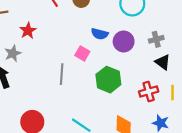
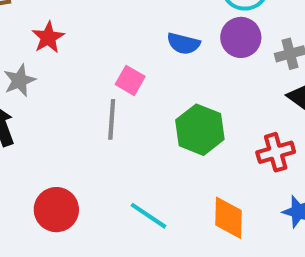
purple circle: (124, 41) -> (241, 37), moved
pink square: (82, 53) -> (130, 80), moved

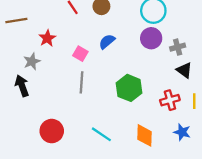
blue semicircle: (183, 44) -> (107, 42), moved, turned 126
pink square: (130, 80) -> (80, 54), moved

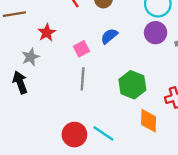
pink square: (80, 54) -> (81, 49), turned 32
red circle: (52, 131) -> (74, 135), moved
orange diamond: (145, 135) -> (149, 121), moved

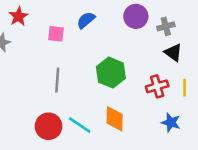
pink square: (81, 49) -> (56, 34), turned 35
gray line: (83, 79) -> (57, 80), moved
orange diamond: (149, 121) -> (115, 119), moved

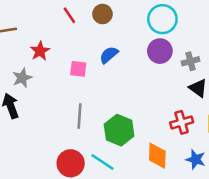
green hexagon: (111, 73) -> (119, 130), moved
orange diamond: (115, 119) -> (157, 156), moved

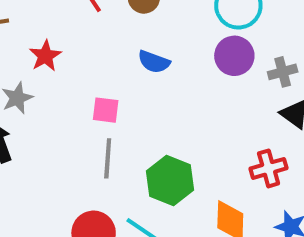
blue semicircle: (109, 55) -> (154, 62), turned -120
pink square: (78, 69) -> (106, 110), moved

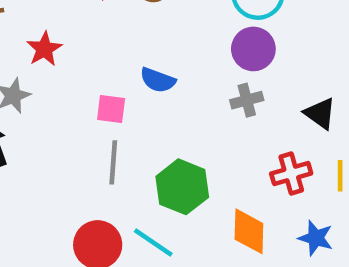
blue semicircle: (154, 62) -> (158, 80), moved
gray cross: (283, 72) -> (247, 100), moved

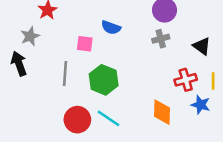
gray line: (113, 162) -> (65, 74), moved
green hexagon: (182, 187) -> (104, 80), moved
blue star: (316, 238) -> (201, 105), moved

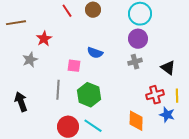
black arrow: (19, 64) -> (21, 102), moved

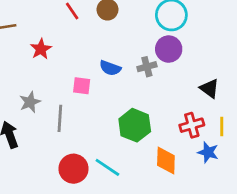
gray star: (30, 60) -> (30, 102), moved
gray cross: (135, 62) -> (147, 67), moved
green hexagon: (89, 95) -> (135, 125), moved

